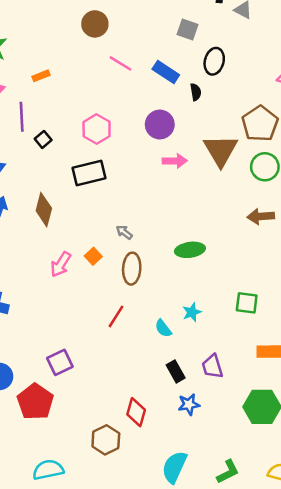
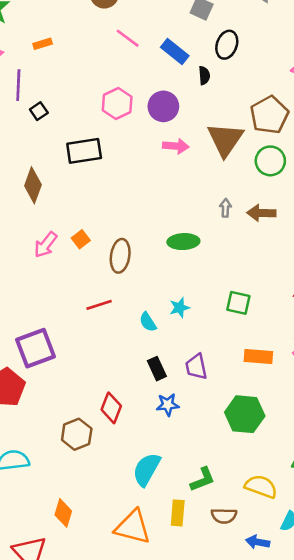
pink hexagon: (97, 129) -> (117, 104), moved
gray arrow: (124, 232) -> (225, 208), moved, turned 49
red line: (116, 316) -> (99, 305), turned 35
purple square: (60, 362) -> (36, 348), size x1.4

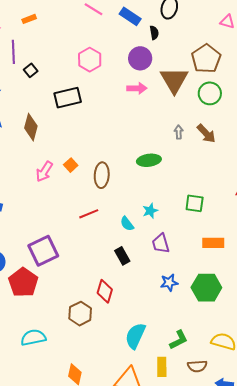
purple circle: (163, 106) -> (140, 58), moved
brown arrow: (261, 213) -> (206, 134), turned -130
purple trapezoid: (196, 367) -> (161, 243), moved
black rectangle: (157, 369) -> (122, 256), moved
blue star: (168, 405) -> (169, 283), moved

